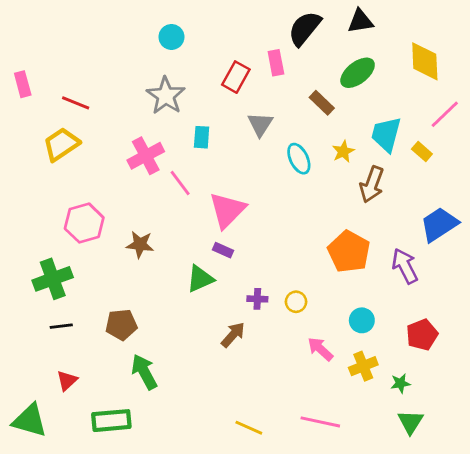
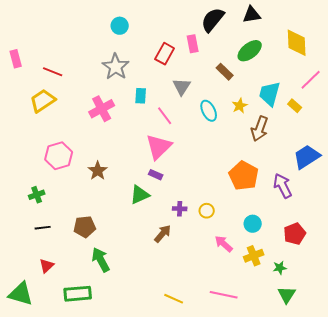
pink line: (180, 183) -> (165, 116), moved
brown star: (140, 245) -> (98, 171), turned 30
green cross: (53, 279) -> (37, 195), size x0.6

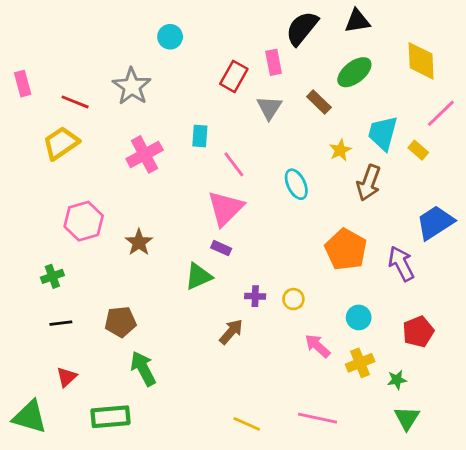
gray star: (116, 67) -> (132, 86), moved
gray triangle: (182, 87) -> (269, 108), moved
cyan ellipse: (209, 111) -> (296, 184), moved

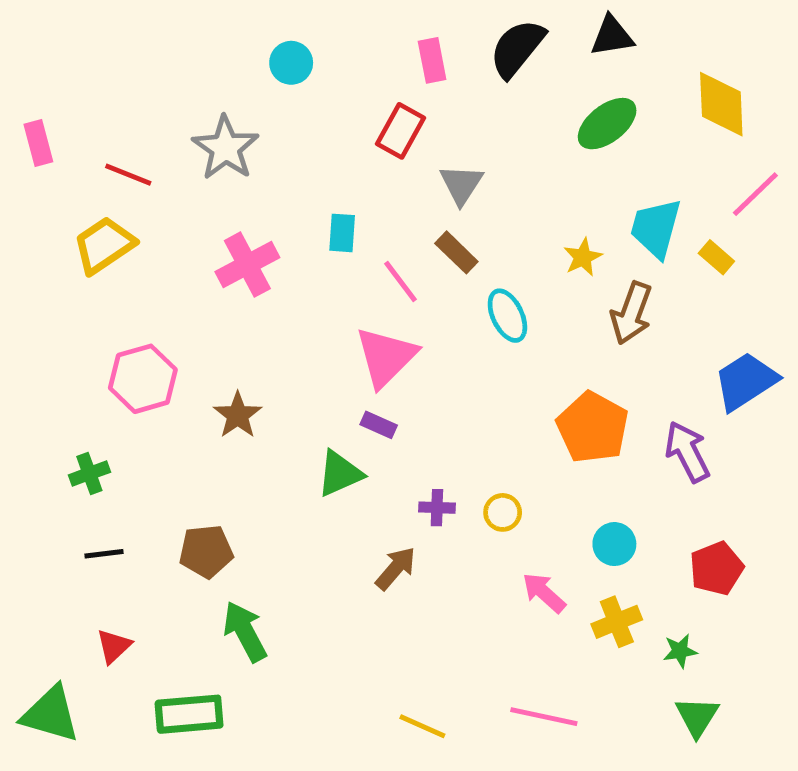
pink rectangle: (274, 62) -> (432, 60), moved
brown rectangle: (319, 102) -> (456, 252), moved

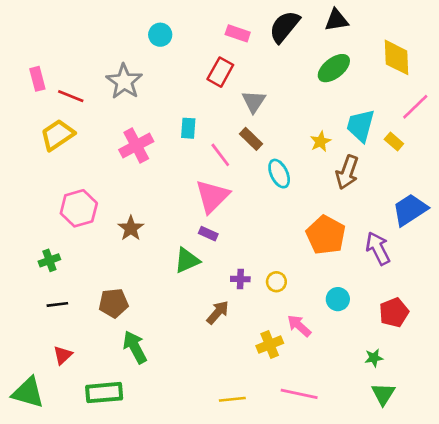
pink rectangle: (432, 60) -> (238, 33), turned -60
pink rectangle: (38, 143) -> (37, 79), moved
yellow cross: (617, 622) -> (270, 345), moved
yellow line: (422, 726) -> (232, 399), turned -30

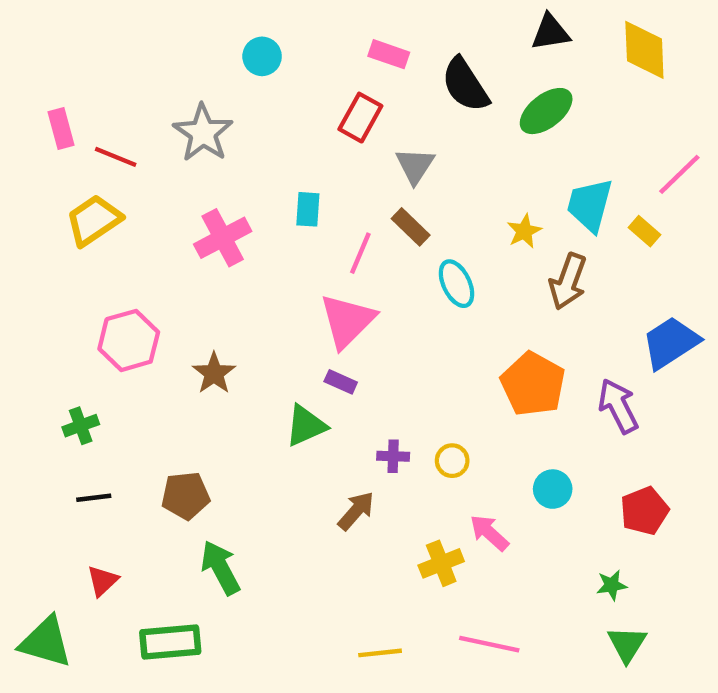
black semicircle: (284, 27) -> (465, 85), moved, turned -72
yellow diamond: (397, 57) -> (644, 50), moved
pink line: (220, 155) -> (360, 253), turned 60

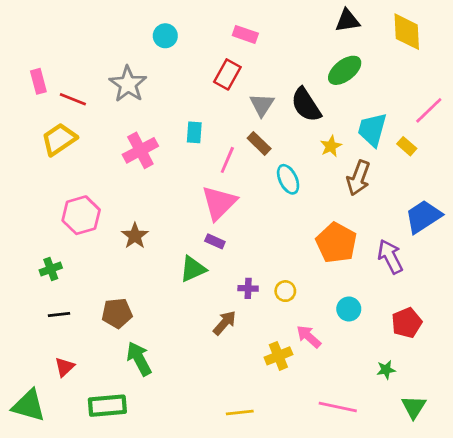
black semicircle: (465, 85) -> (306, 105), moved
pink line: (489, 644) -> (338, 407), moved
green triangle: (627, 644) -> (414, 407), moved

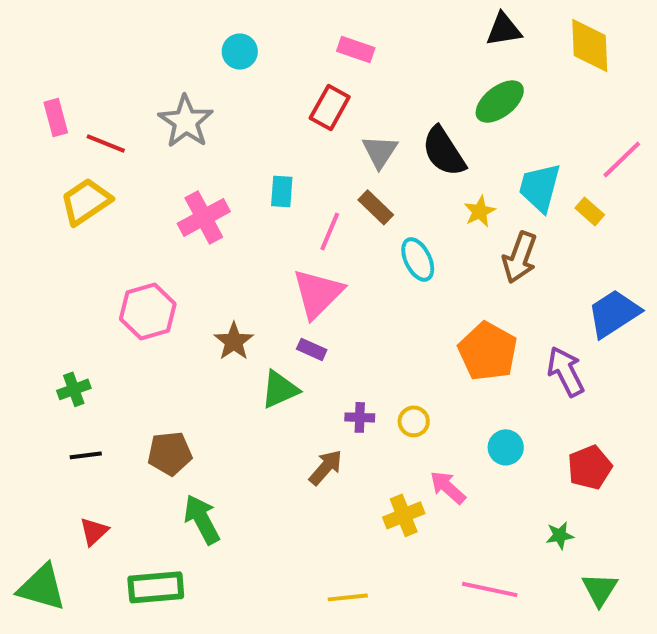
pink hexagon: (81, 215) -> (148, 311), moved
brown star: (135, 236) -> (234, 341), moved

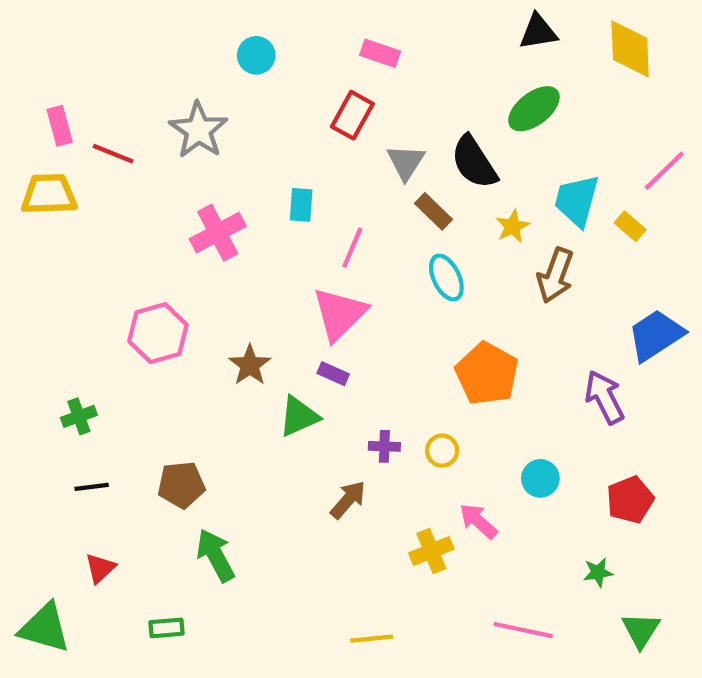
yellow trapezoid: (86, 201) -> (49, 194), moved, turned 32
brown rectangle: (376, 207) -> (434, 211), moved
orange pentagon: (488, 351) -> (487, 374), moved
green rectangle: (156, 587) -> (166, 628), size x0.6

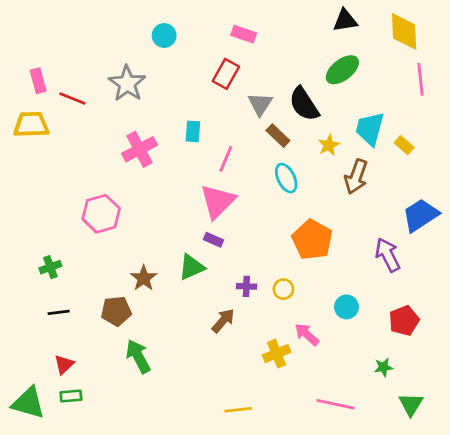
pink line: (664, 171) -> (421, 79), moved, turned -52
brown star: (250, 365) -> (144, 278), moved
green rectangle: (166, 628) -> (71, 396), moved

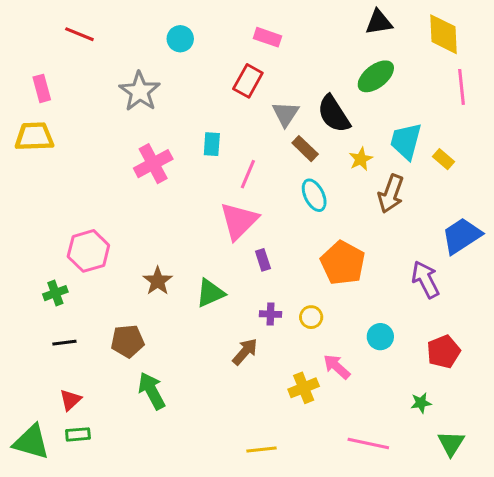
red line: (72, 99) -> (79, 34), moved
pink hexagon: (101, 214) -> (88, 251), moved
purple rectangle: (214, 240) -> (263, 260), moved, turned 48
brown star: (144, 278) -> (158, 281), moved

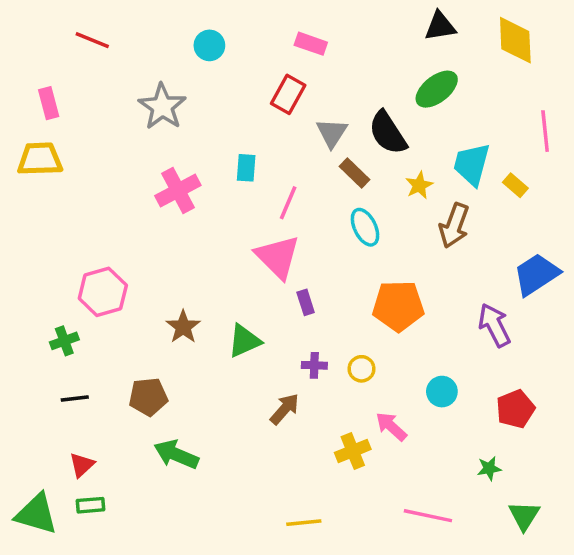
pink line: (462, 87) -> (545, 131), moved
pink triangle: (239, 221) -> (278, 257), turned -30
orange pentagon: (343, 263) -> (398, 306), turned -30
green arrow: (152, 391) -> (176, 454), turned -39

